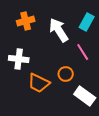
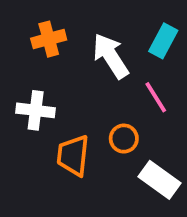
orange trapezoid: (39, 83) -> (73, 155), turned 70

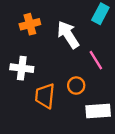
cyan rectangle: (163, 41) -> (100, 14), moved
white rectangle: (159, 180) -> (98, 111), turned -40

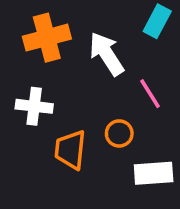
orange cross: (30, 24) -> (47, 38), size x1.4

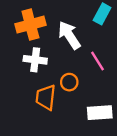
white cross: (34, 106) -> (35, 60), moved
orange circle: (119, 133) -> (69, 82), moved

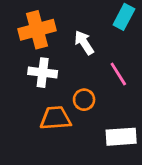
white arrow: (69, 35) -> (84, 43), size x0.7
orange trapezoid: (46, 97) -> (56, 118), turned 80

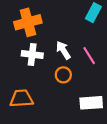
white arrow: (84, 43) -> (63, 50), moved
orange trapezoid: (56, 118) -> (21, 98), moved

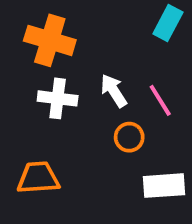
orange cross: (28, 22) -> (50, 40), turned 32
orange circle: (63, 75) -> (129, 137), moved

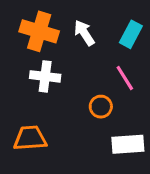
cyan rectangle: (168, 23) -> (131, 34), moved
white arrow: (114, 91) -> (84, 33), moved

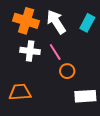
white arrow: (84, 33) -> (56, 22), size x1.4
pink line: (125, 78) -> (55, 52), moved

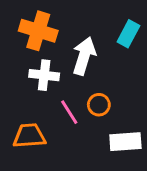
white arrow: (56, 22) -> (84, 56), moved, turned 50
pink line: (55, 52) -> (69, 112), moved

